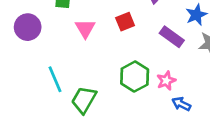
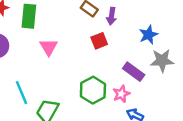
red square: (125, 22) -> (99, 41), moved
purple rectangle: (172, 37) -> (134, 72), moved

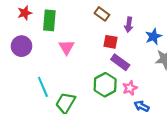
purple arrow: (111, 16) -> (129, 25), moved
red square: (99, 41) -> (111, 42), turned 32
purple rectangle: (134, 72) -> (120, 62), moved

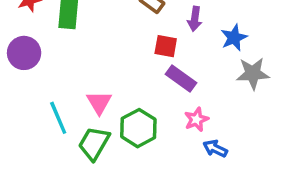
pink triangle: (67, 47) -> (99, 102), moved
green hexagon: (105, 85) -> (138, 128), moved

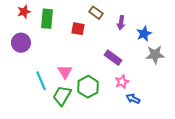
red square: (166, 46) -> (78, 29), moved

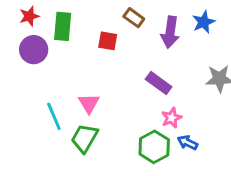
purple arrow: (121, 23) -> (170, 32), size x1.5
blue star: (144, 34) -> (204, 22), moved
purple circle: (21, 43) -> (34, 50), moved
green hexagon: (88, 87) -> (154, 147), moved

